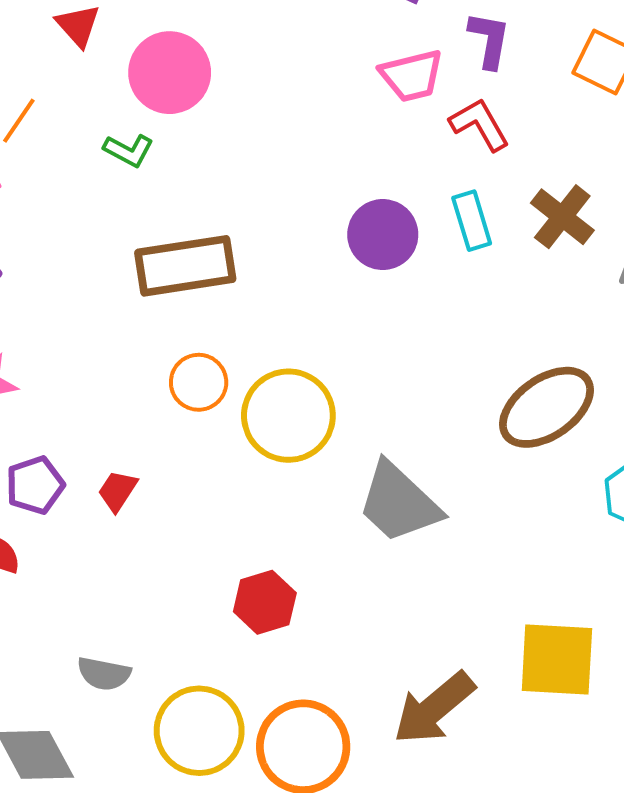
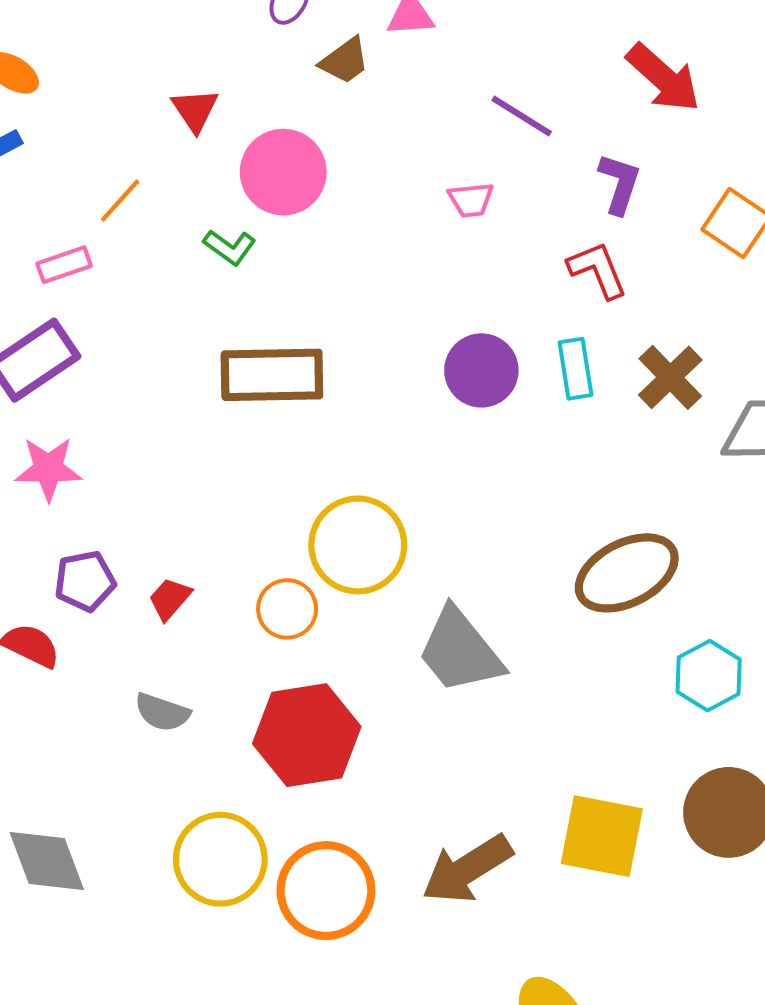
pink trapezoid: (412, 76) -> (471, 200), moved, size x0.7
orange circle: (199, 382) -> (287, 609), moved
red hexagon: (265, 602) -> (307, 735), size x1.6
gray semicircle: (104, 674) -> (162, 712), moved

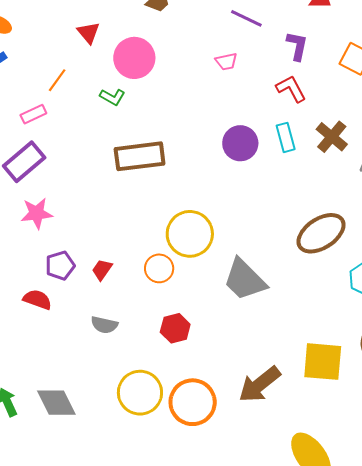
red hexagon: (307, 735) -> (175, 328), size x0.6

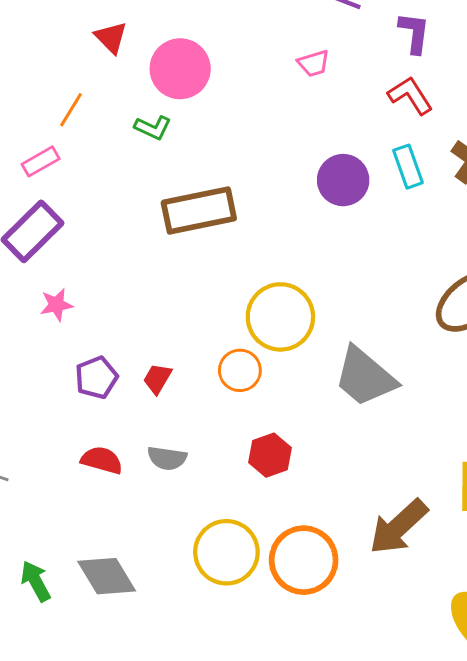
pink star: (37, 213) -> (56, 305), size x0.7
red semicircle: (37, 300) -> (102, 460), moved

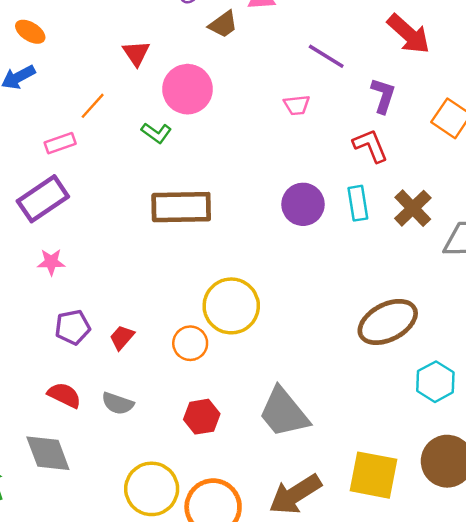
gray trapezoid: (365, 377) -> (284, 412), moved
gray diamond: (107, 576) -> (48, 453), moved

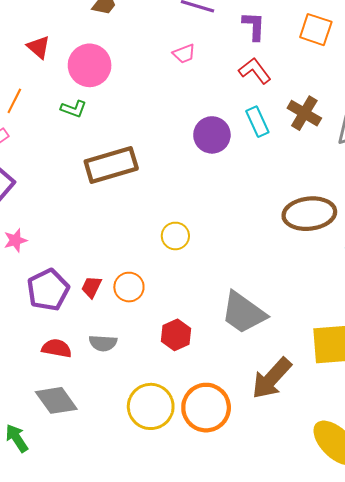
yellow circle: (231, 306) -> (175, 236), size x0.6
brown ellipse: (388, 322) -> (309, 214), turned 36
purple pentagon: (73, 327) -> (48, 290), size x1.4
orange circle: (190, 343) -> (129, 287), moved

